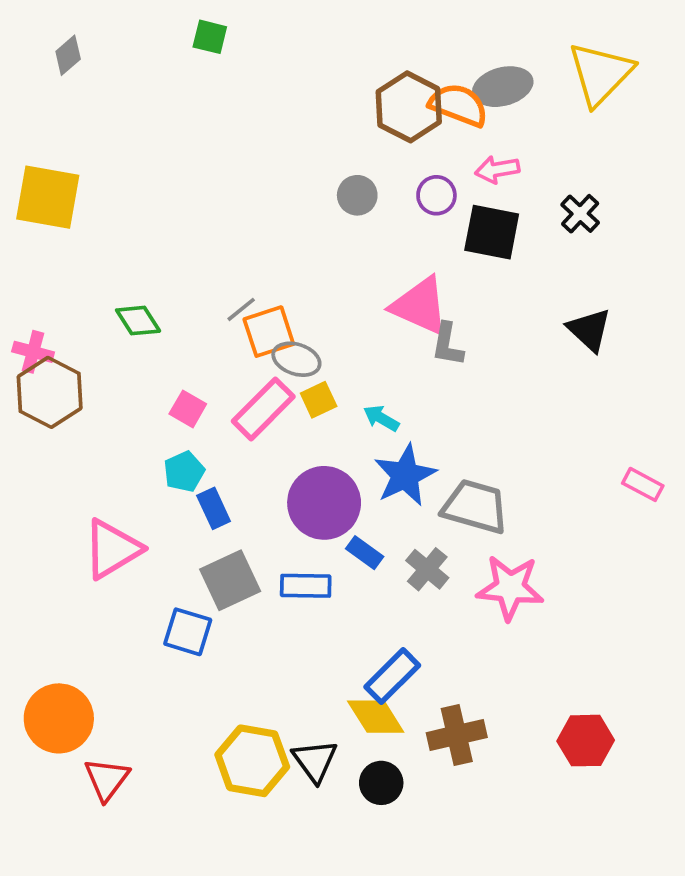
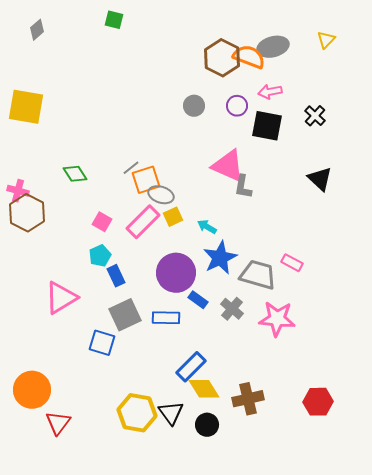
yellow triangle: (600, 74) -> (326, 40), size x0.5
pink rectangle: (643, 484) -> (292, 263), moved
blue rectangle: (392, 676) -> (191, 367), moved

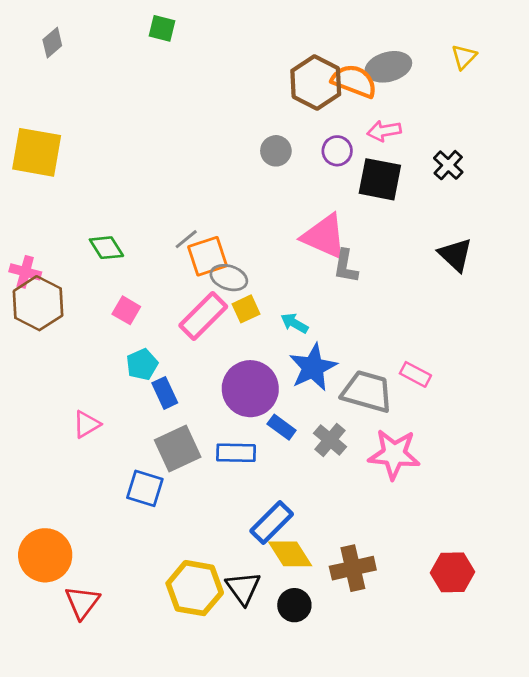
pink square: (102, 222) -> (126, 310), moved
pink triangle: (61, 298) -> (86, 424), size x0.6

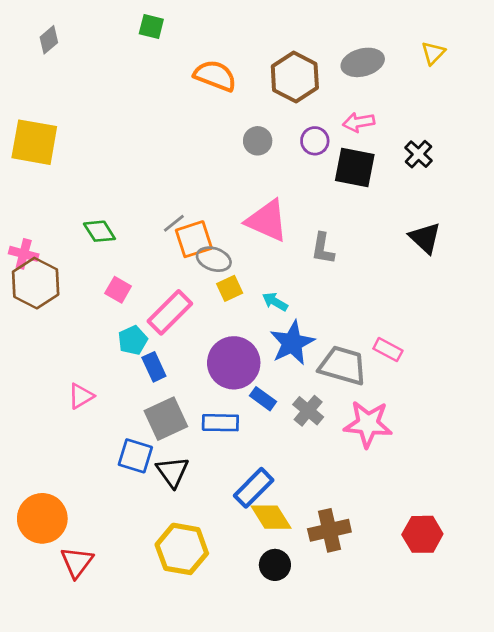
orange semicircle: (354, 81) -> (215, 76), moved
pink triangle: (324, 236) -> (267, 221), moved
pink rectangle: (203, 316) -> (170, 312), moved
black triangle: (243, 588) -> (173, 472), moved

